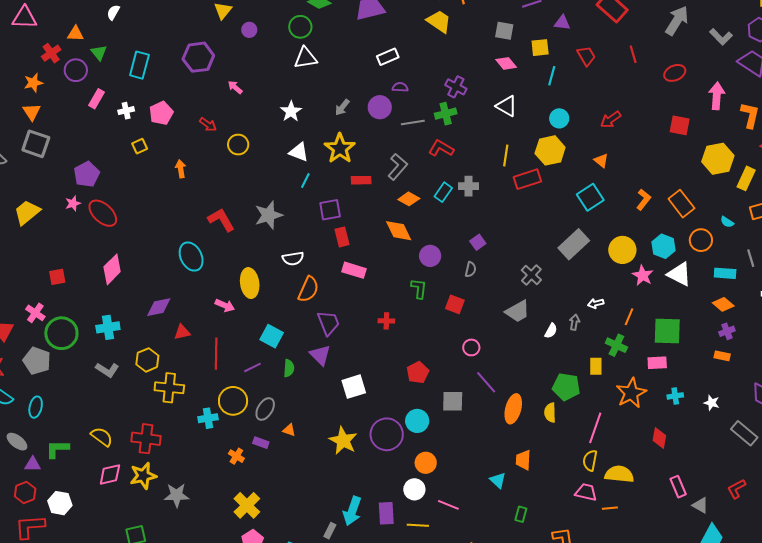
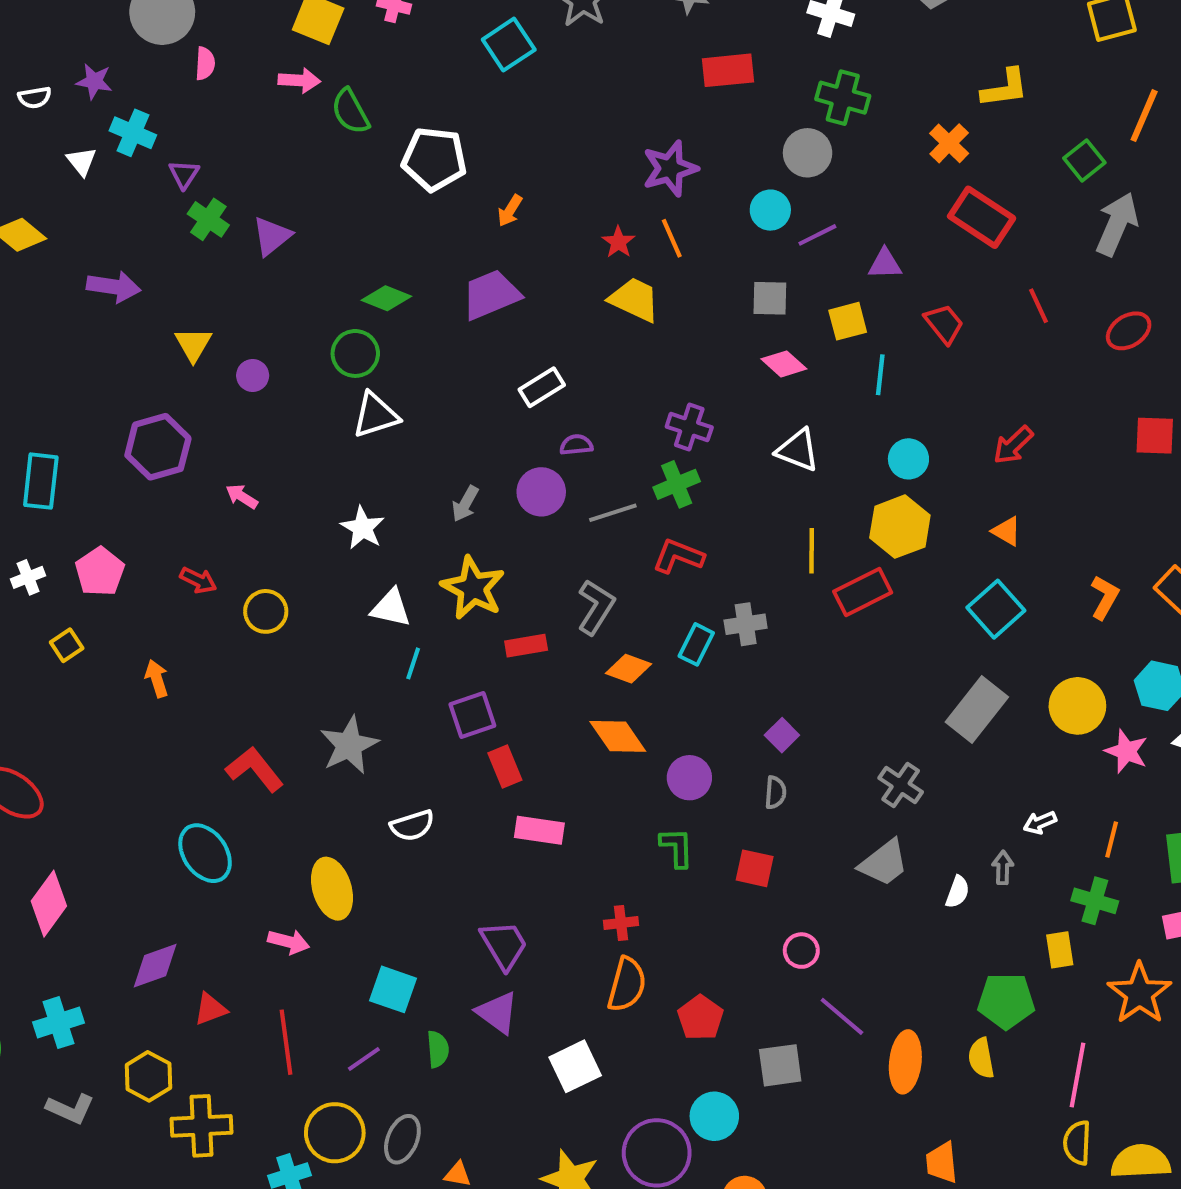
orange semicircle: (308, 289) -> (627, 985), moved

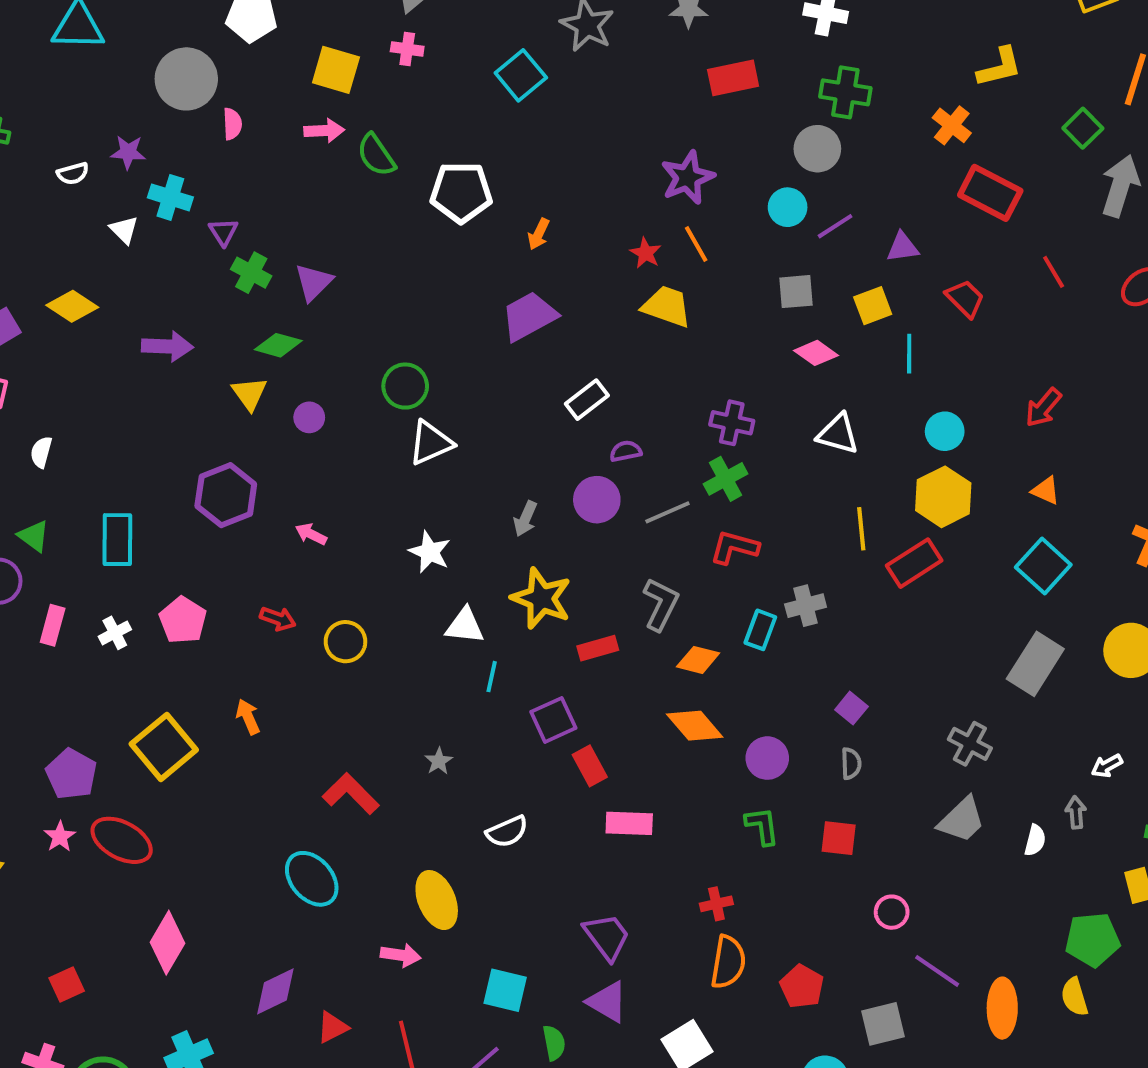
green diamond: (386, 298) -> (278, 345), moved
yellow square: (67, 645) -> (164, 747), moved, size x2.0
gray star: (349, 745) -> (439, 761), size x0.5

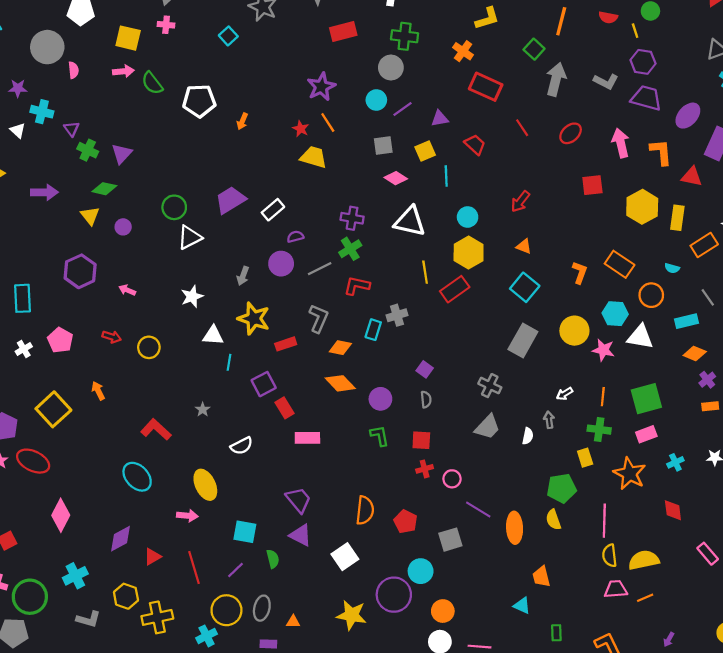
cyan square: (521, 75) -> (228, 36), size x0.7
purple trapezoid: (529, 316) -> (230, 200), moved
white triangle: (838, 434) -> (410, 221), size x1.4
white star: (430, 552) -> (192, 297), turned 30
red cross: (716, 904) -> (425, 469), moved

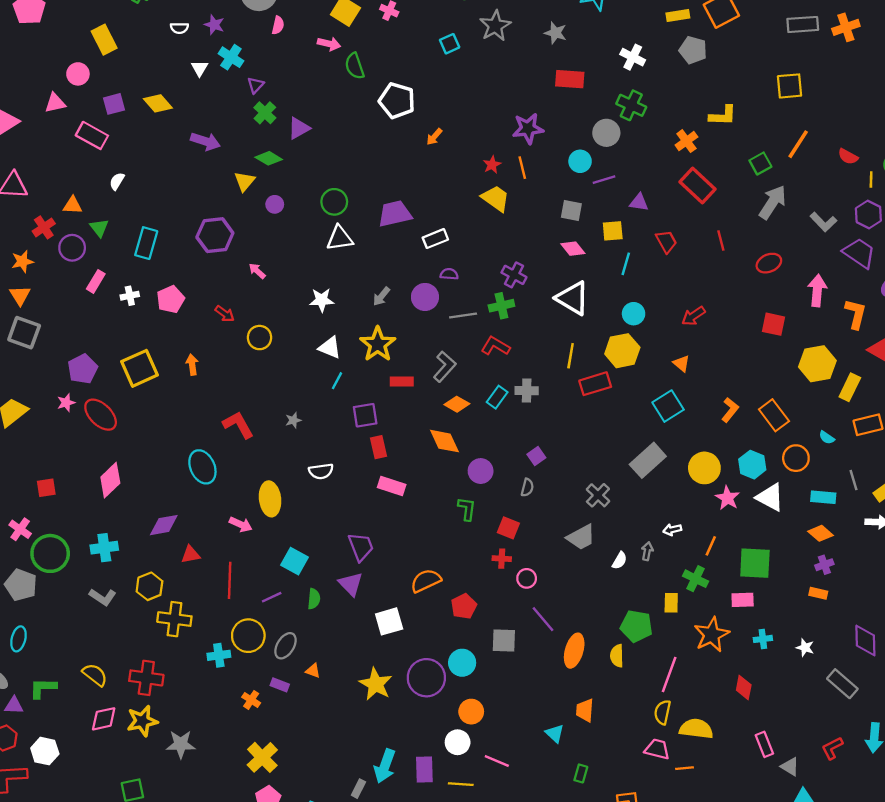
orange semicircle: (365, 510) -> (426, 581), turned -140

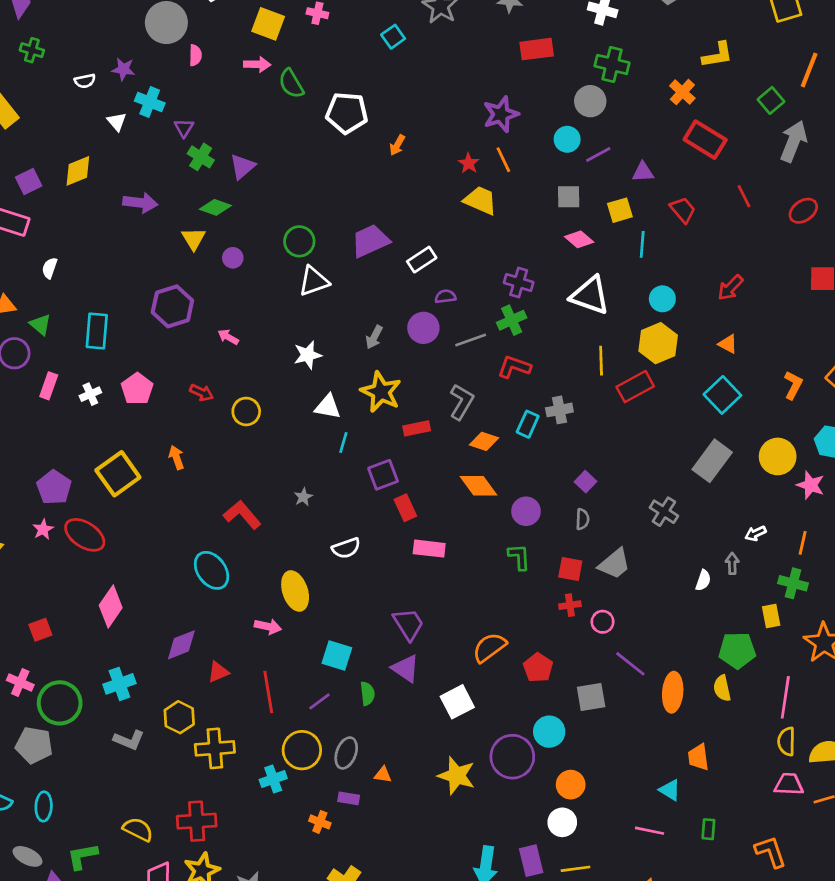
yellow diamond: (158, 103) -> (78, 171), turned -60
gray trapezoid: (581, 537) -> (614, 564), moved
pink line: (497, 761) -> (650, 831), moved

